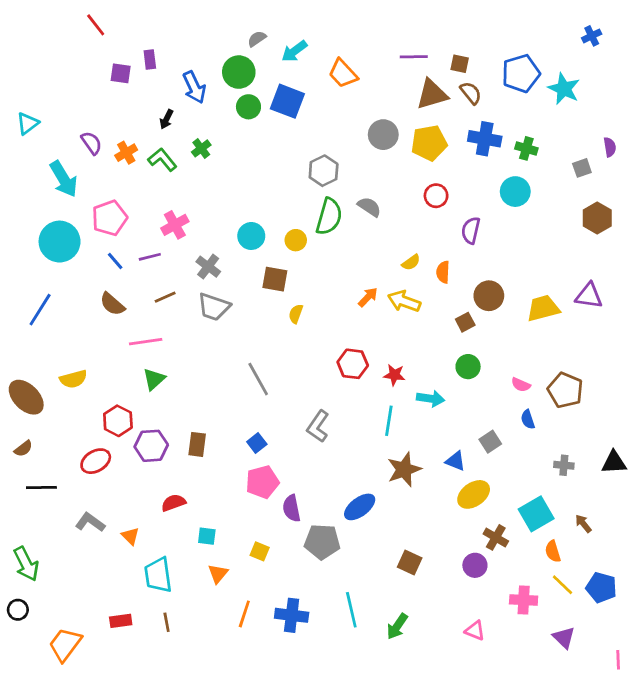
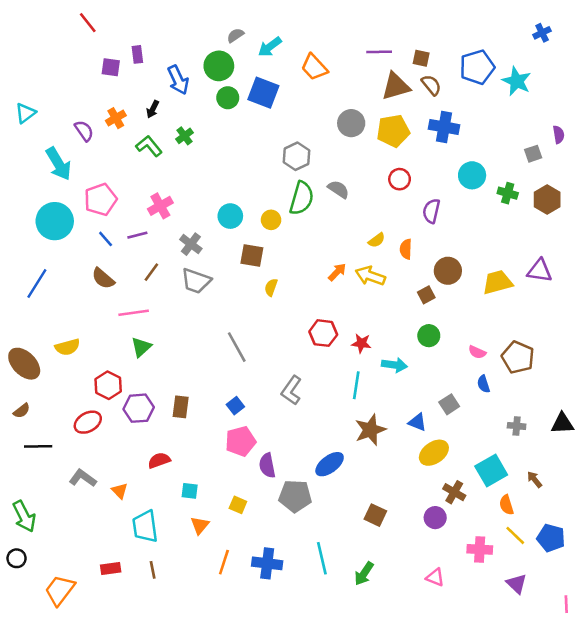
green cross: (526, 148) -> (508, 193), moved
orange cross: (126, 153) -> (116, 118), moved
brown line: (165, 297) -> (151, 272), turned -30

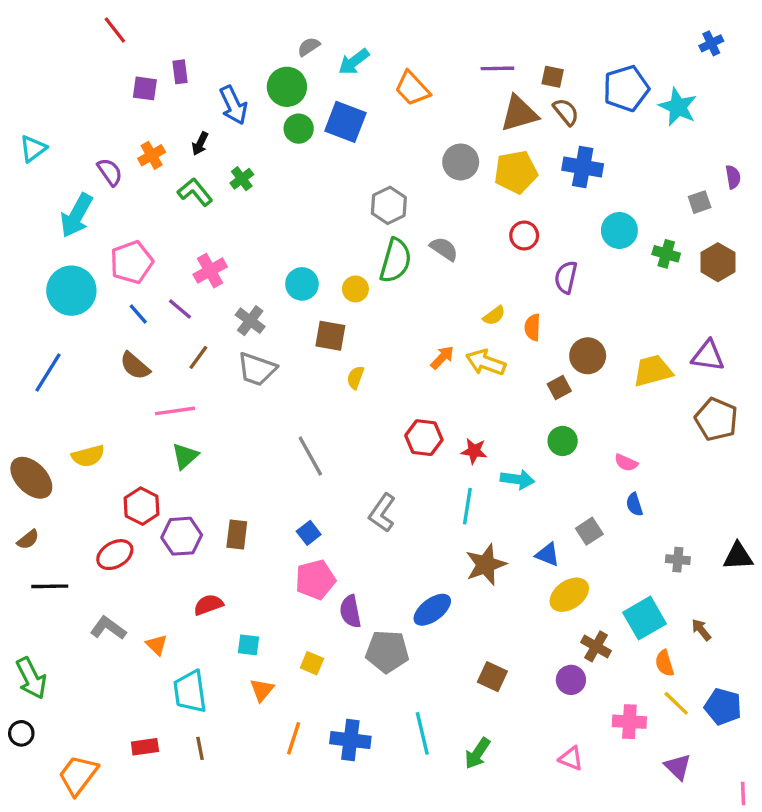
cyan arrow: (59, 164) -> (76, 215), turned 60
purple line: (137, 235) -> (180, 309), turned 54
brown pentagon: (518, 357) -> (716, 419), moved

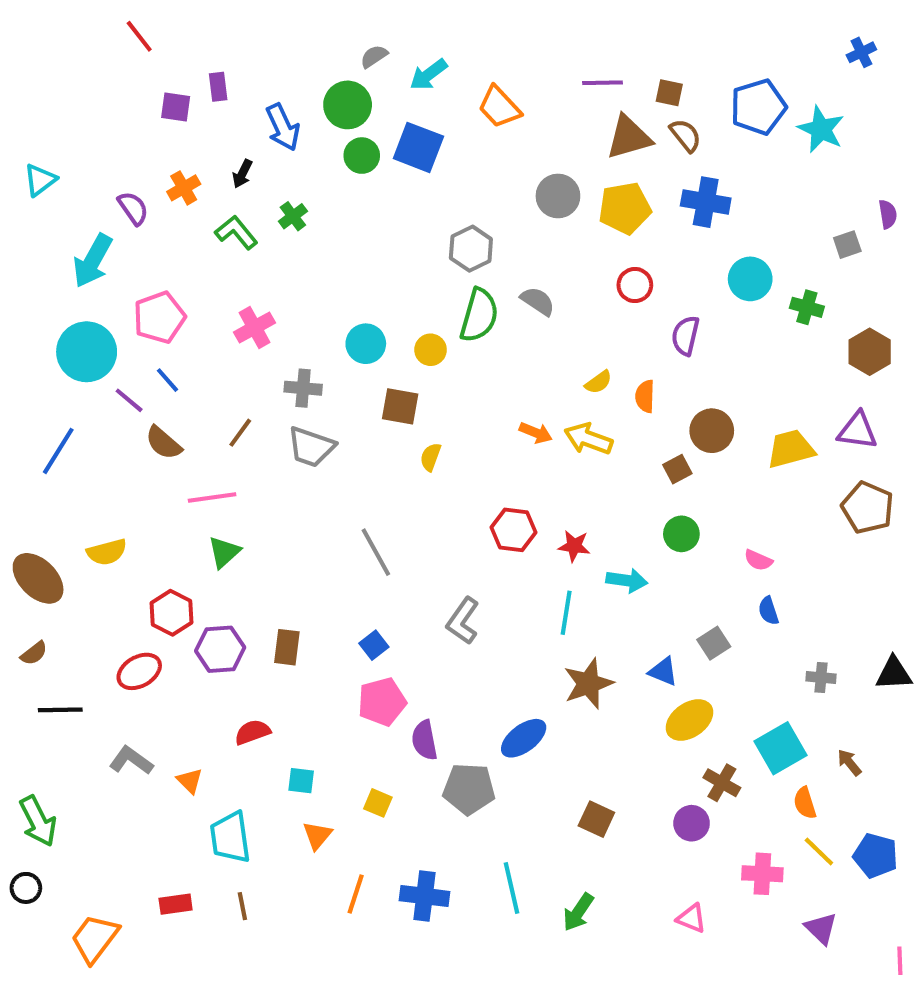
brown hexagon: (718, 262) -> (870, 352), moved
purple line: (180, 309) -> (129, 400), moved
gray cross: (250, 321) -> (303, 388), turned -32
orange arrow: (442, 357) -> (536, 433), turned 68

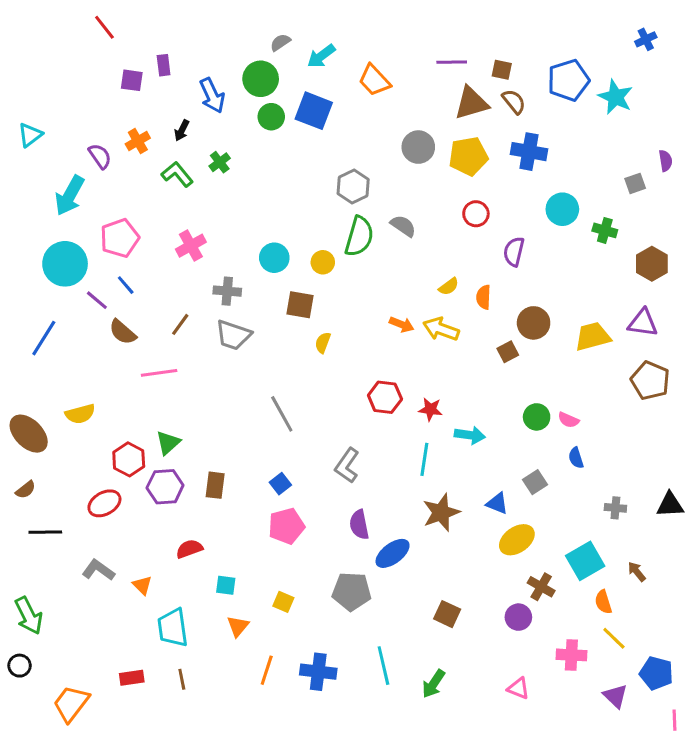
green circle: (681, 534) -> (537, 417), moved
green triangle: (224, 552) -> (168, 443), moved
purple semicircle: (424, 740) -> (359, 525), moved
blue pentagon: (876, 856) -> (656, 673), moved

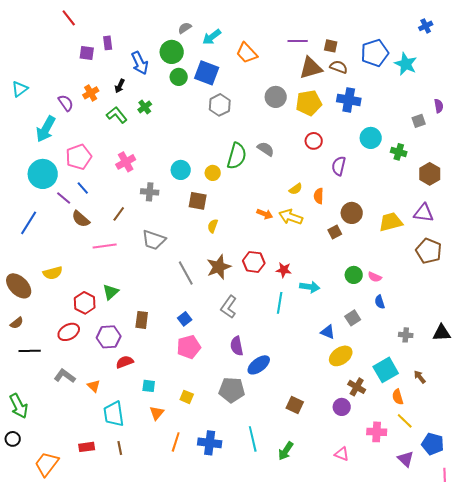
brown semicircle: (514, 102) -> (339, 67), turned -30
gray hexagon: (353, 186) -> (220, 105), moved
gray trapezoid: (233, 335) -> (154, 240), moved
purple hexagon: (165, 487) -> (109, 337), moved
brown star: (441, 512) -> (219, 267), moved

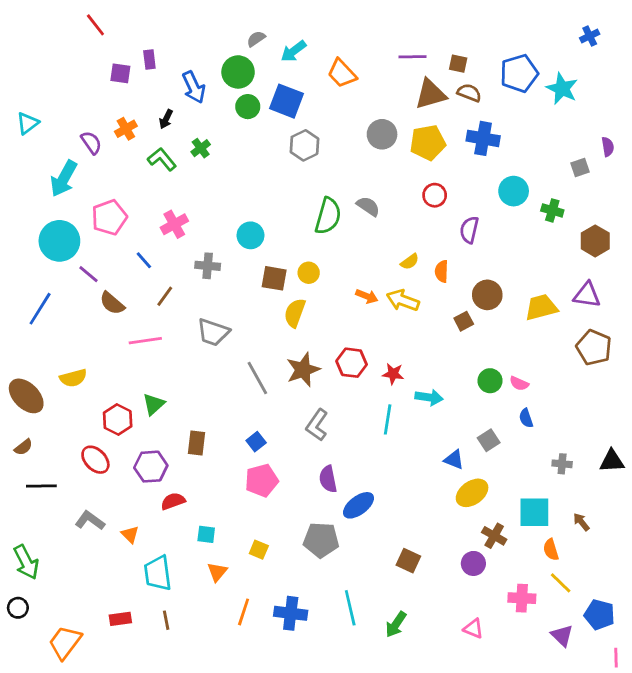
yellow circle: (213, 173) -> (309, 273), moved
blue line: (83, 188) -> (144, 260), moved
yellow semicircle: (213, 226) -> (295, 313), size x1.5
red ellipse: (69, 332) -> (95, 460), turned 75
cyan square: (386, 370) -> (534, 512), turned 30

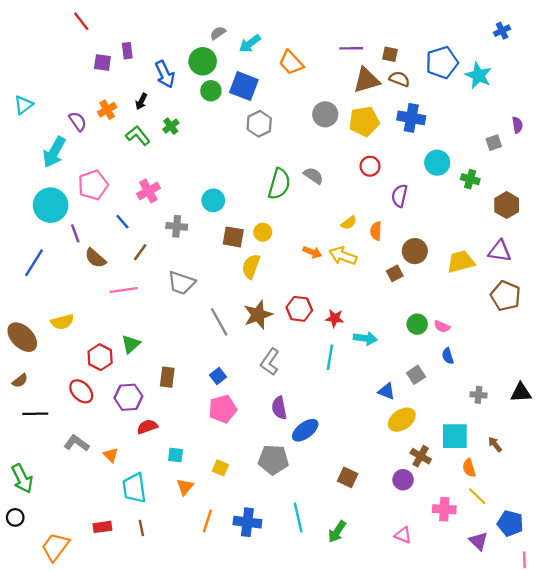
purple line: (89, 274) -> (75, 233), turned 30

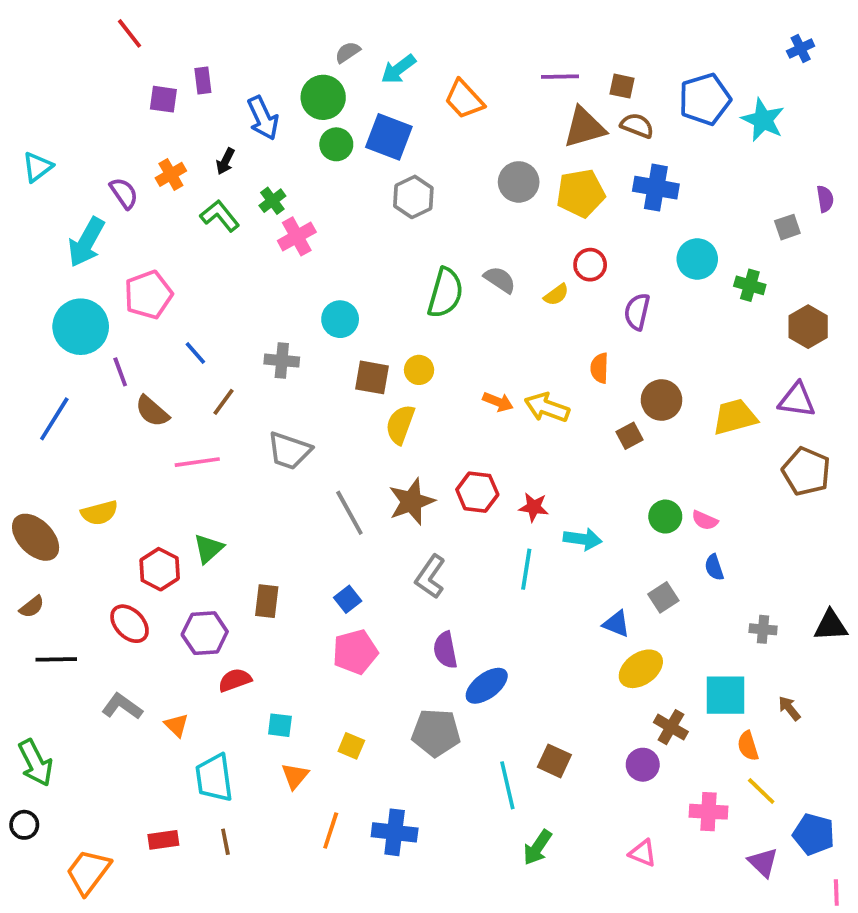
pink cross: (148, 191) -> (297, 236), moved
yellow semicircle: (349, 223) -> (556, 295), moved
cyan line: (298, 517) -> (507, 785), moved

